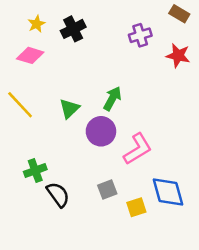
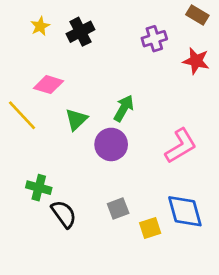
pink diamond: (30, 55) -> (48, 85), moved
pink L-shape: (138, 149) -> (181, 146), moved
green cross: (35, 171) -> (39, 188), turned 35

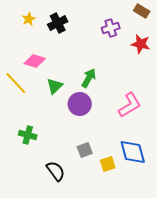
black semicircle: (64, 214) -> (56, 171), moved

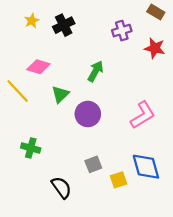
green arrow: (89, 78) -> (95, 71), moved

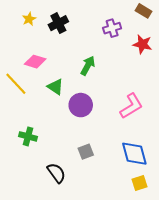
green triangle: (60, 94) -> (55, 87), turned -42
yellow square: (119, 180) -> (139, 183), moved

